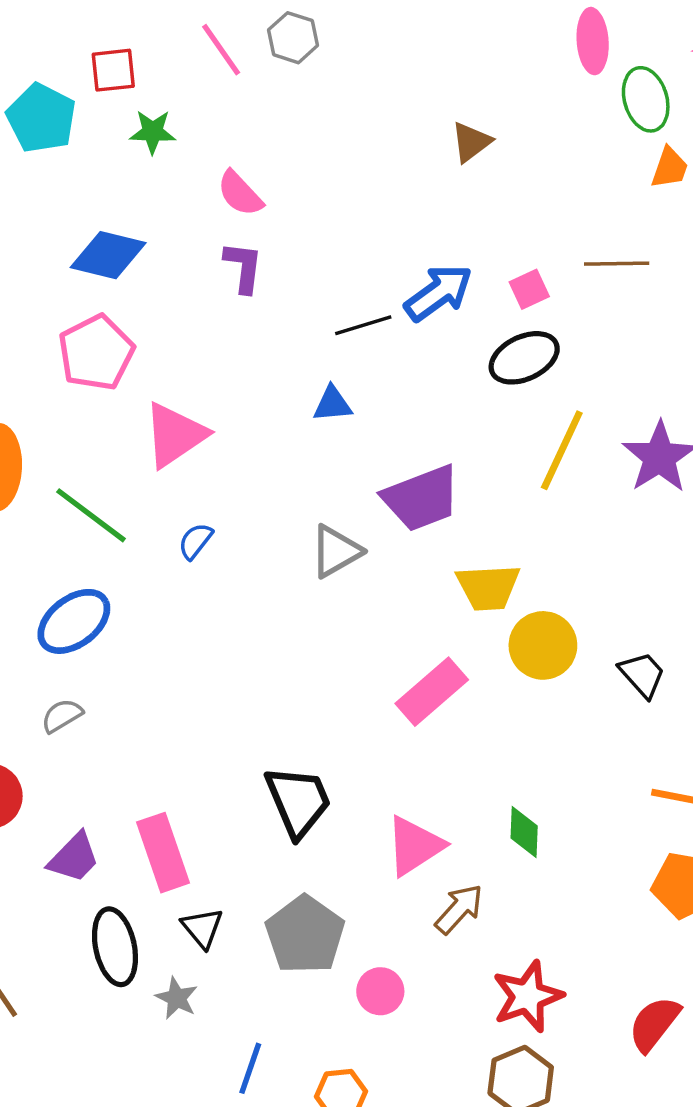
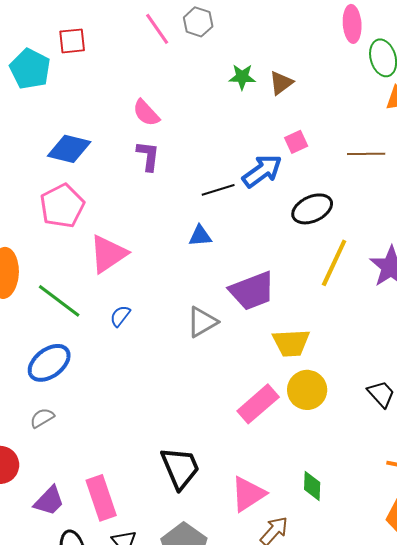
gray hexagon: (293, 38) -> (198, 22), moved
pink line: (221, 50) -> (157, 29), moved
green star: (153, 132) -> (242, 77), moved
pink square: (529, 289) -> (296, 142), moved
yellow circle: (543, 645) -> (307, 390), moved

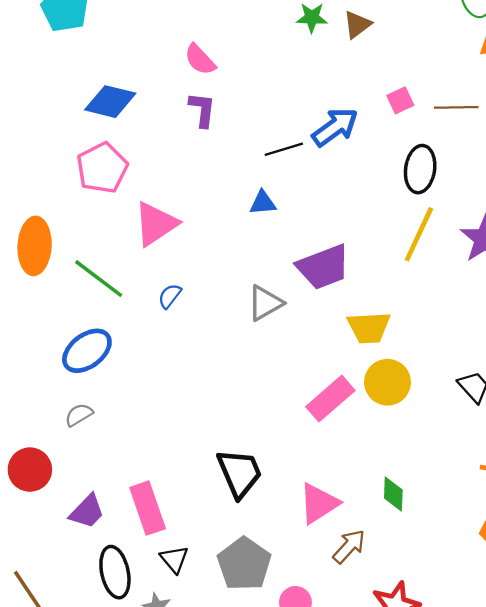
pink square: (296, 142) -> (400, 100), moved
black ellipse: (312, 209) -> (420, 169), moved, turned -57

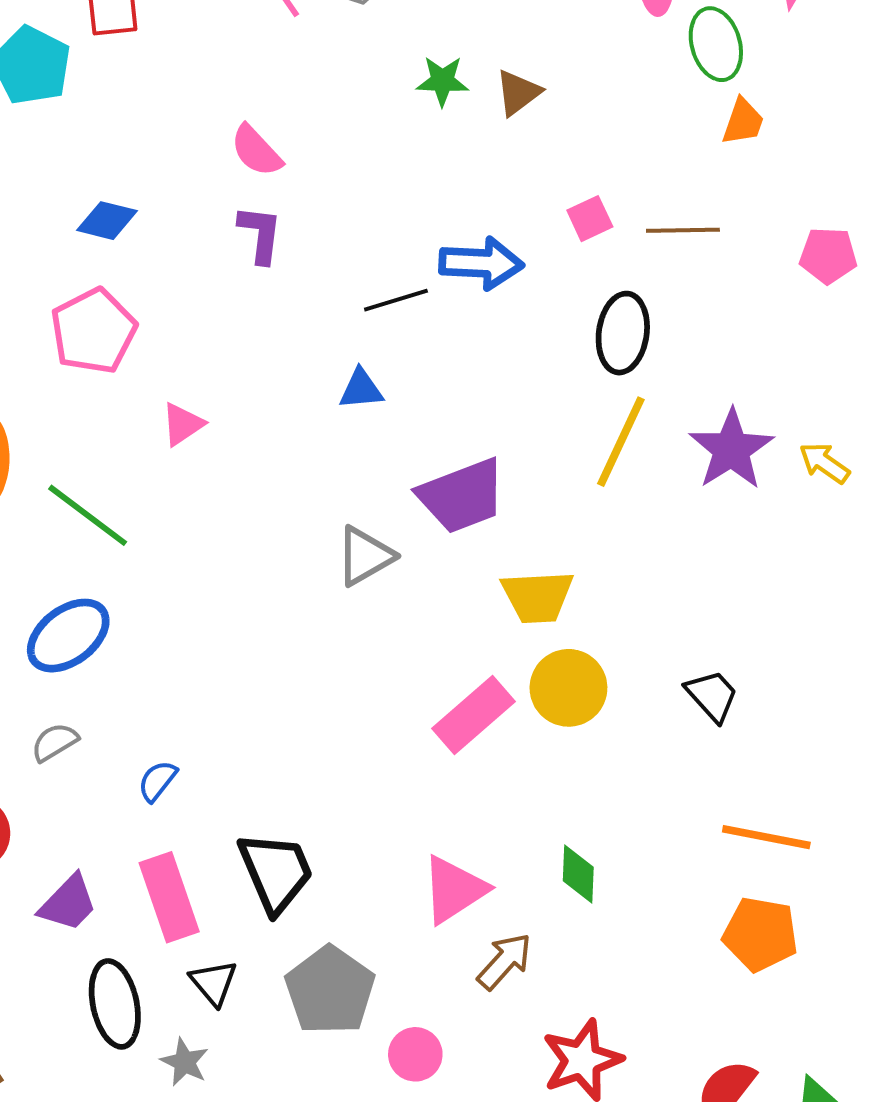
blue diamond: (110, 102) -> (107, 221), size x0.7
blue arrow: (335, 127) -> (481, 263), turned 39
pink triangle: (156, 224) -> (183, 424), size x0.6
blue semicircle: (170, 296) -> (157, 781), moved
black trapezoid: (240, 473) -> (276, 872), moved

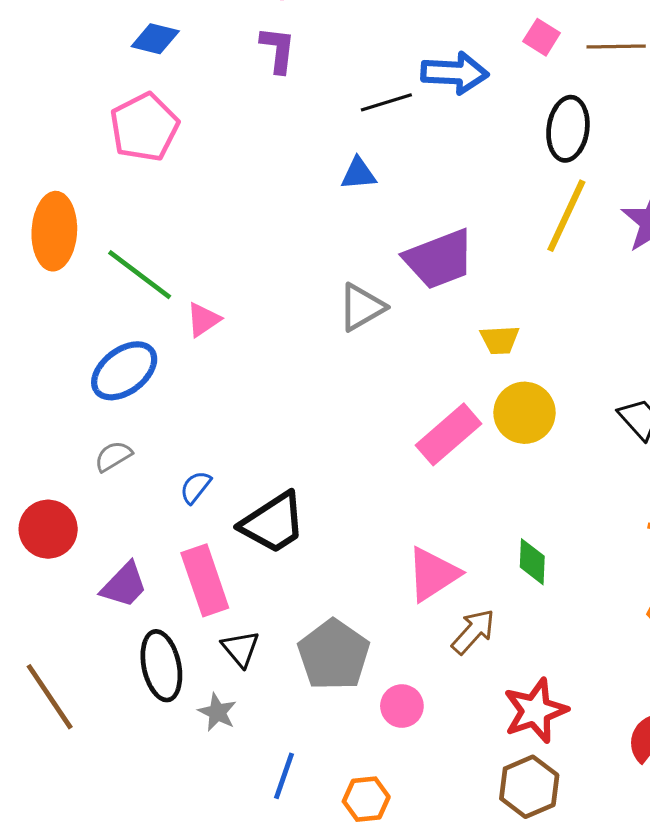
pink square: (590, 219) -> (542, 37), turned -33
pink triangle: (183, 424) -> (203, 320), moved
yellow trapezoid: (537, 597) -> (500, 340), size x0.7
black trapezoid: (276, 872) -> (273, 523), moved, turned 80

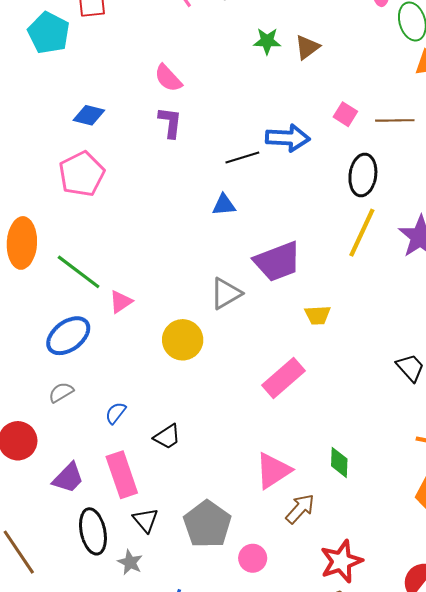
yellow circle: (525, 413) -> (183, 340), moved
black trapezoid: (273, 523) -> (167, 437), size x0.6

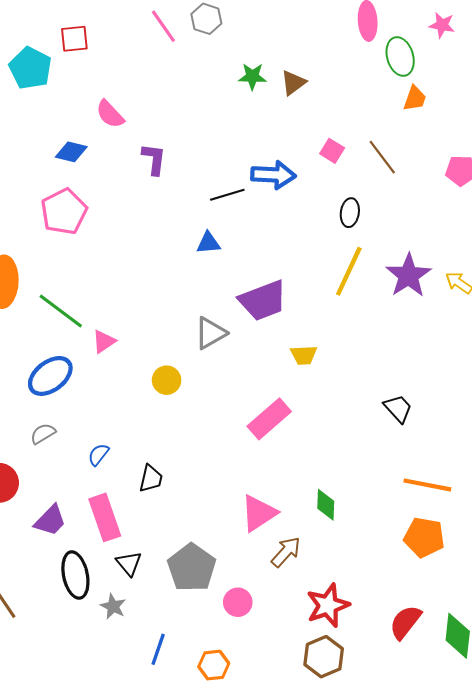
pink semicircle: (168, 78) -> (110, 114), moved
brown line: (395, 120) -> (382, 157), turned 54
black ellipse: (363, 175) -> (350, 213), size x0.7
yellow circle: (183, 340) -> (167, 380), size x0.7
black trapezoid: (167, 437) -> (151, 479), turned -44

